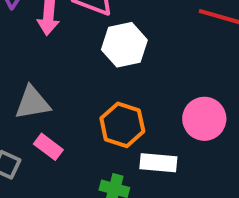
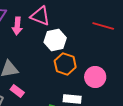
orange hexagon: (122, 125) -> (65, 64), moved

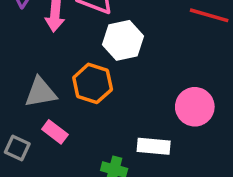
orange hexagon: (65, 64) -> (93, 83), moved

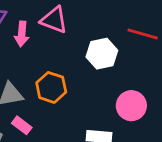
white hexagon: (123, 40) -> (102, 54), moved

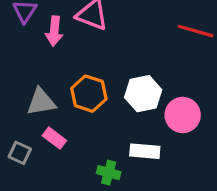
white hexagon: (102, 54) -> (143, 94), moved

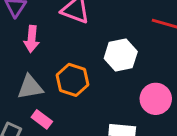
pink arrow: (54, 31) -> (32, 39), moved
white hexagon: (143, 94) -> (121, 55), moved

